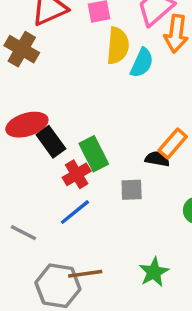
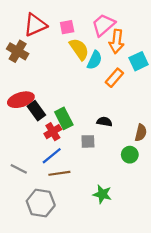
yellow semicircle: (118, 46) -> (79, 49), turned -40
orange rectangle: (173, 143) -> (114, 78), moved
green star: (154, 272) -> (102, 194), turned -30
brown line: (85, 274) -> (59, 173), moved

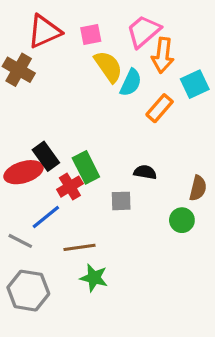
red ellipse: (21, 100) -> (24, 172), moved
blue line: (52, 156) -> (46, 217), moved
green star: (102, 194) -> (94, 278), moved
gray hexagon: (41, 203) -> (28, 291), moved

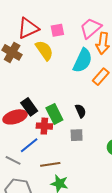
yellow semicircle: (108, 67) -> (44, 50), moved
cyan semicircle: (131, 83) -> (83, 60), size x1.4
black semicircle: (145, 172) -> (81, 111), moved, turned 56
red cross: (70, 187) -> (44, 126), turned 35

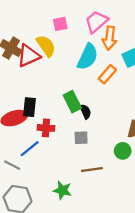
red triangle: (28, 28) -> (28, 56), moved
black rectangle: (29, 107) -> (30, 107), turned 42
green rectangle: (54, 114) -> (72, 102), moved
brown line: (50, 164) -> (92, 170), moved

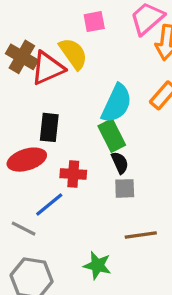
cyan semicircle: (88, 57) -> (117, 103), moved
black rectangle: (30, 107) -> (49, 127), moved
black semicircle: (85, 112) -> (120, 163), moved

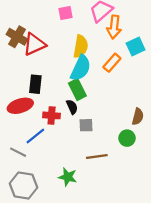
yellow semicircle: (73, 54) -> (81, 46), moved, turned 45
black semicircle: (120, 163) -> (72, 107), moved

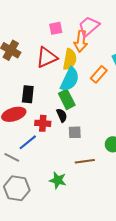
orange arrow: (114, 27) -> (81, 41), moved
red triangle: (34, 44) -> (47, 57), moved

